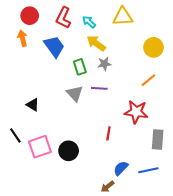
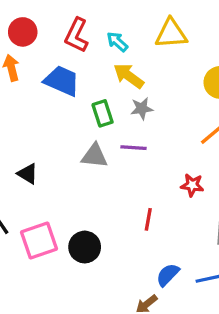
blue trapezoid: (54, 46) -> (62, 81), turned -30
gray triangle: (75, 93) -> (94, 156), turned -42
red star: (136, 112) -> (192, 185), size x0.6

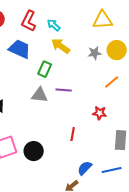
yellow triangle: (171, 34) -> (103, 20), moved
gray star: (142, 109) -> (95, 53), moved
green rectangle: (103, 113) -> (45, 69), turned 42

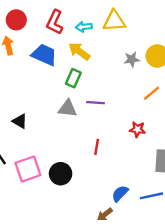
yellow triangle: (103, 20) -> (114, 21), moved
cyan arrow: (54, 25) -> (84, 27), turned -48
yellow arrow: (61, 46) -> (79, 51), moved
red line: (73, 134) -> (97, 147), moved

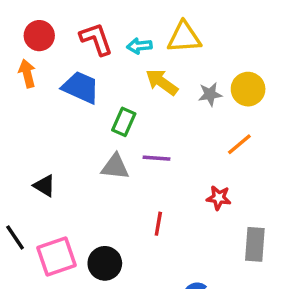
red L-shape: (55, 22) -> (96, 39), turned 135
yellow arrow: (79, 51) -> (162, 82), moved

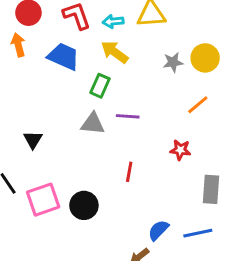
yellow arrow: (162, 82) -> (115, 52), moved
black triangle: (44, 186) -> (33, 140), turned 30

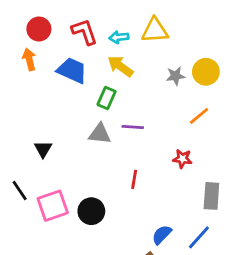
blue line: (198, 233) -> (199, 237), turned -36

